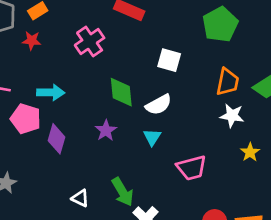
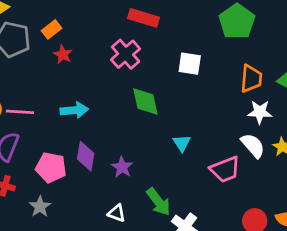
red star: (32, 41) -> (63, 55), moved, turned 30
pink cross: (90, 42) -> (126, 54), moved
white semicircle: (159, 105) -> (253, 146), moved, turned -96
pink pentagon: (26, 119) -> (51, 167), moved
purple star: (106, 131) -> (122, 167), moved

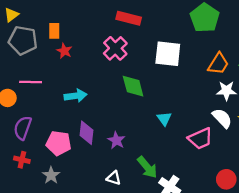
orange rectangle: (52, 29) -> (54, 31), turned -49
white square: (190, 64) -> (168, 54), size x1.4
orange trapezoid: (251, 79) -> (218, 64), turned 30
pink line: (20, 112) -> (31, 82), moved

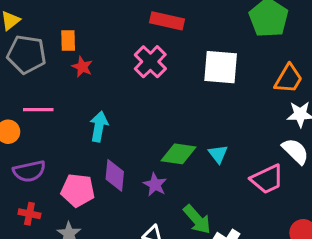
green diamond: (133, 86) -> (179, 154), moved, turned -65
cyan arrow: (76, 96) -> (99, 126), turned -70
purple semicircle: (23, 128) -> (29, 171), turned -120

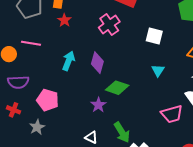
white square: (221, 67) -> (154, 36), size x0.7
cyan triangle: (218, 154) -> (158, 70), moved
purple diamond: (115, 175) -> (97, 63), moved

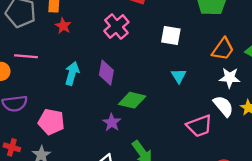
red cross: (14, 110) -> (12, 147), moved

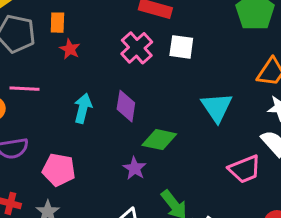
white square: (171, 35) -> (181, 47), moved
cyan triangle: (179, 76) -> (217, 107), size x1.6

